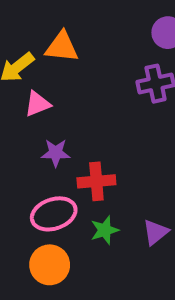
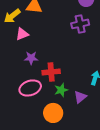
green star: (105, 230) -> (61, 90), moved
orange circle: (50, 265) -> (53, 113), moved

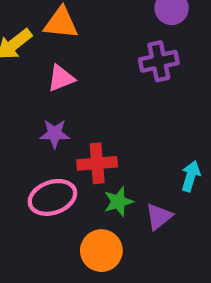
pink triangle: (22, 34) -> (61, 78), moved

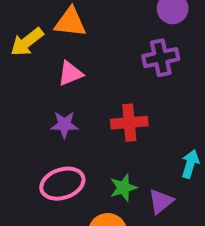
red cross: (97, 163) -> (129, 123), moved

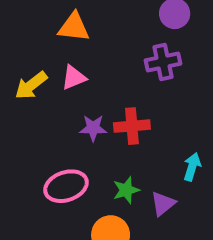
yellow arrow: (27, 42) -> (31, 85), moved
purple star: (64, 125) -> (93, 128), moved

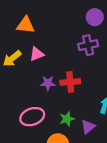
orange triangle: (74, 27) -> (25, 25), moved

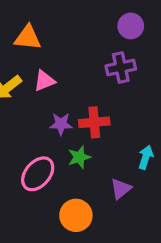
pink ellipse: (32, 117) -> (38, 174), turned -30
green star: (67, 119) -> (79, 157), moved

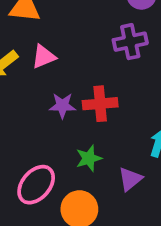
green star: (79, 157) -> (89, 158), moved
pink ellipse: (38, 174) -> (36, 185), moved

